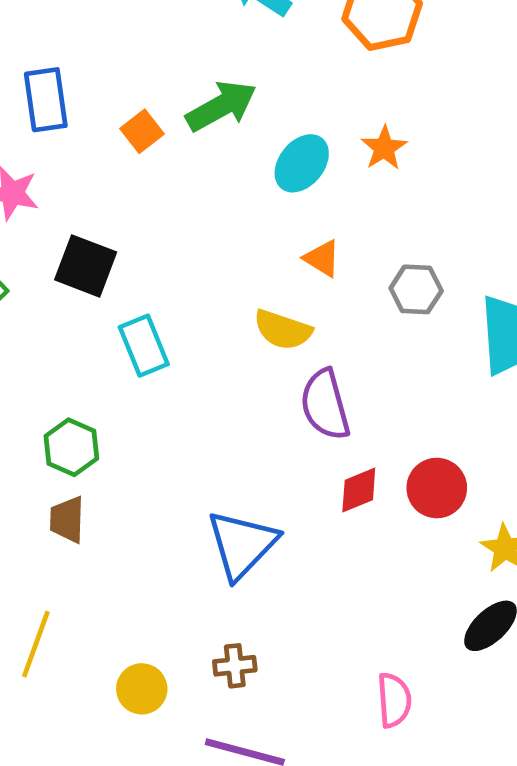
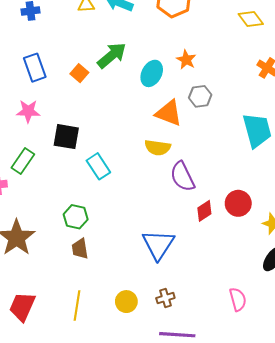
orange triangle: (322, 258) -> (169, 113), size x1.6
gray hexagon: (416, 289) -> (200, 96), moved
yellow circle: (142, 689) -> (126, 302), moved

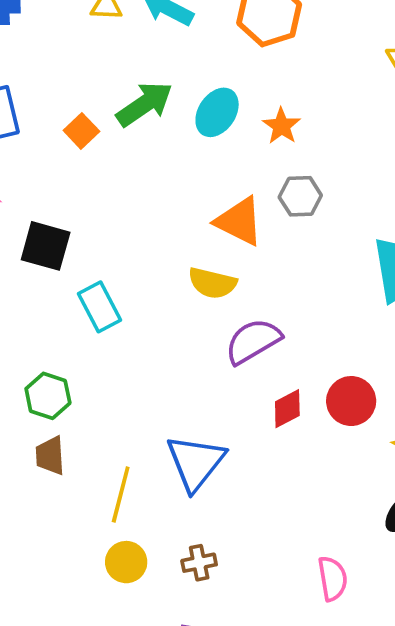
cyan ellipse: (152, 73) -> (217, 112), moved
purple semicircle: (182, 177) -> (253, 341), turned 80
yellow line: (77, 306) -> (121, 494), moved

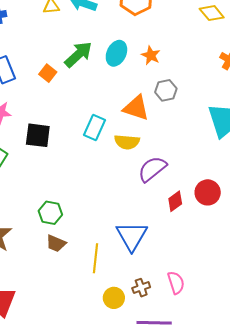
cyan rectangle: (99, 307) -> (95, 128), moved, turned 60
brown trapezoid: (50, 456) -> (56, 243), turned -55
yellow circle: (126, 562) -> (114, 298), moved
pink semicircle: (333, 579) -> (176, 283), moved

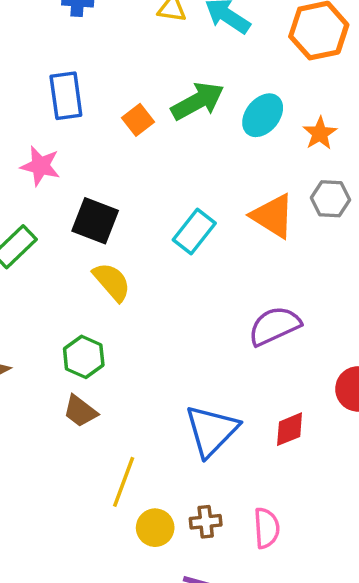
yellow semicircle: (127, 142) -> (112, 282), moved, turned -150
red diamond: (175, 201) -> (290, 429), moved
yellow line: (95, 258) -> (124, 482), moved

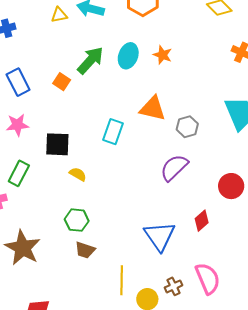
gray hexagon: (330, 199) -> (187, 127), moved
yellow semicircle: (112, 282) -> (78, 174), size x0.7
pink semicircle: (267, 528) -> (208, 278), size x1.4

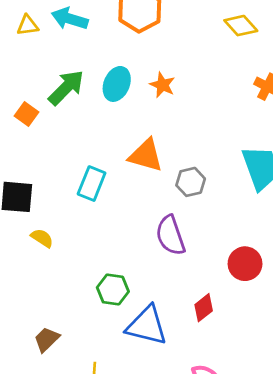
purple semicircle: (174, 168) -> (170, 235), turned -68
green hexagon: (77, 220) -> (113, 290), moved
blue triangle: (160, 236) -> (147, 326), turned -44
brown trapezoid: (85, 250) -> (47, 339), turned 115

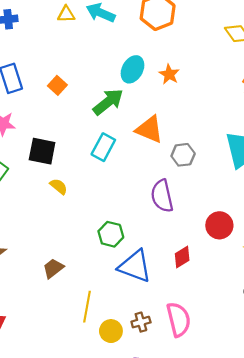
green arrow: (66, 88) -> (108, 102), moved

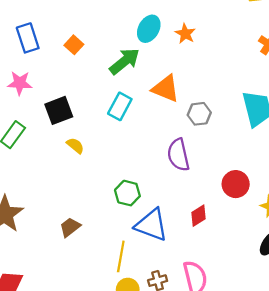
black square: (42, 151) -> (59, 110), turned -32
yellow line: (87, 307) -> (121, 256), moved

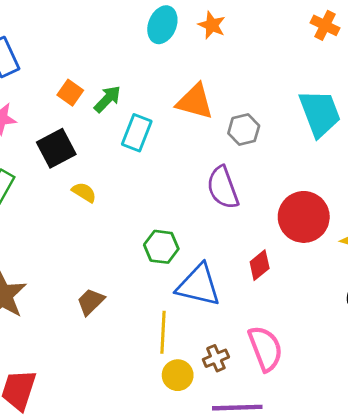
orange square: (74, 45) -> (70, 93), moved
green arrow: (125, 61) -> (107, 99), moved, size x0.7
red circle: (236, 184) -> (304, 217), size x1.4

